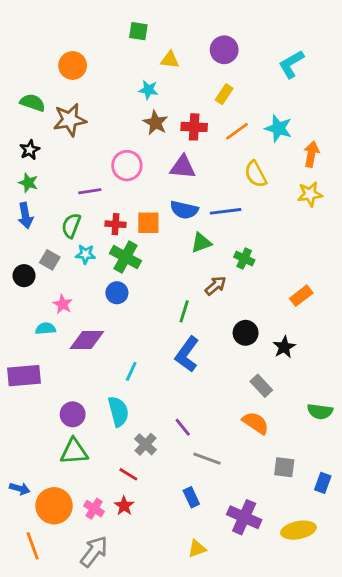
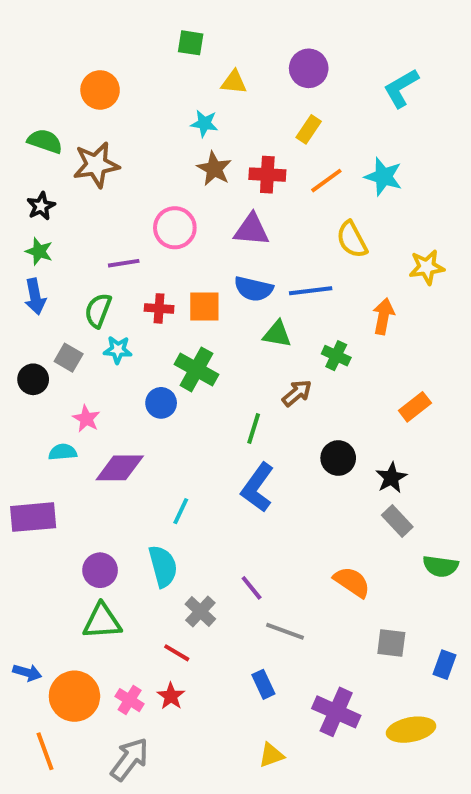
orange arrow: (311, 154) -> (383, 316), moved
green triangle: (201, 243) -> (277, 334), turned 30
green cross: (125, 257) -> (196, 369), moved
gray rectangle: (261, 386) -> (397, 521), moved

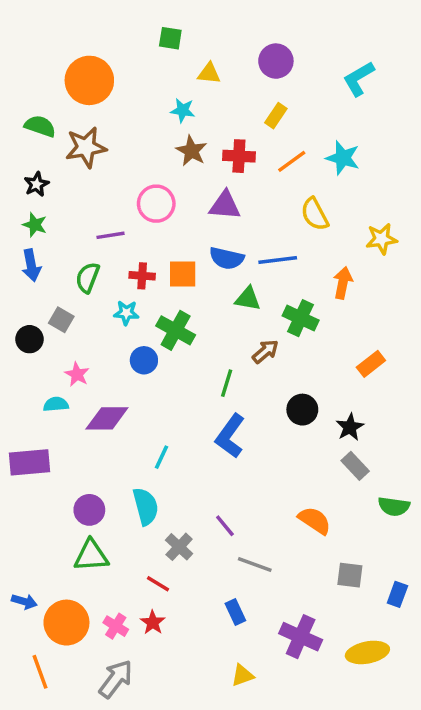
orange circle: (100, 90) -> (89, 80), size x1.4
cyan star: (118, 350) -> (126, 313), moved
green cross: (336, 356) -> (301, 318), size x1.4

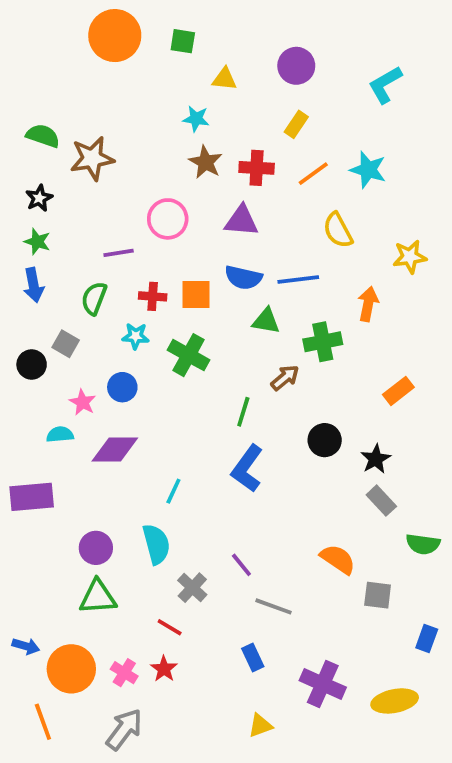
orange circle: (89, 80) -> (115, 36), moved
green cross: (301, 318) -> (323, 342), turned -36
blue circle: (144, 360) -> (122, 387), moved
gray square: (350, 575) -> (378, 595), moved

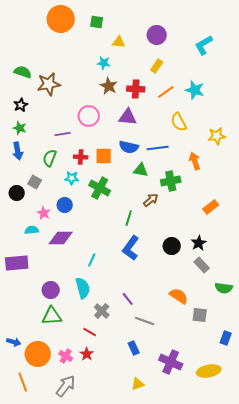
orange arrow: (368, 304) -> (195, 161), turned -30
black circle: (325, 440) -> (172, 246), moved

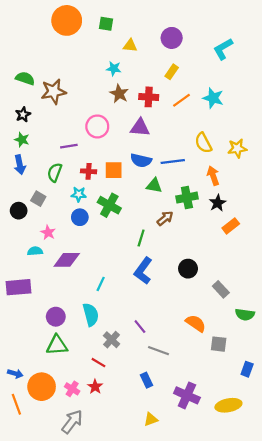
yellow semicircle: (179, 122) -> (203, 143), moved
blue circle: (65, 205) -> (80, 217), moved
black star: (199, 243) -> (218, 203), moved
orange line: (23, 382) -> (16, 404), moved

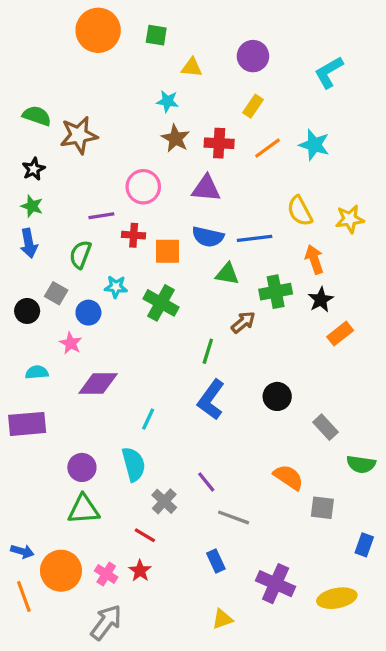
red cross: (89, 171) -> (134, 235), moved
blue circle: (80, 217) -> (88, 313), moved
cyan semicircle: (35, 251) -> (37, 372), moved

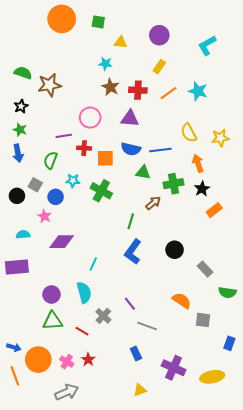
red line: (145, 535) -> (82, 331), moved
gray arrow: (106, 622) -> (67, 392), turned 30

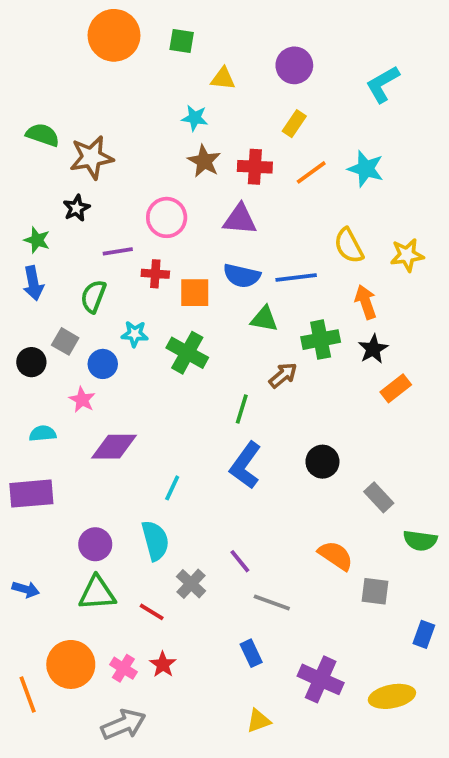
black star: (21, 106) -> (76, 208), moved
blue arrow: (14, 347) -> (26, 589), moved

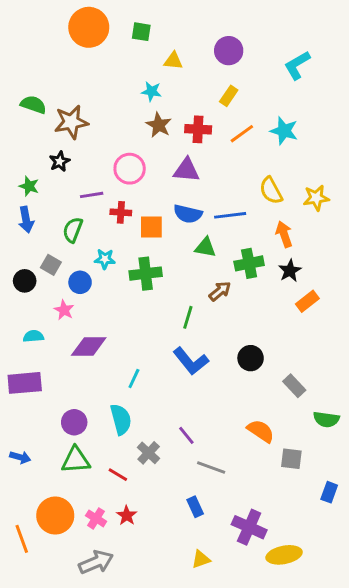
green cross: (187, 353) -> (146, 274), turned -36
blue L-shape: (245, 465) -> (191, 361), turned -75
yellow ellipse: (392, 696) -> (284, 555), moved

